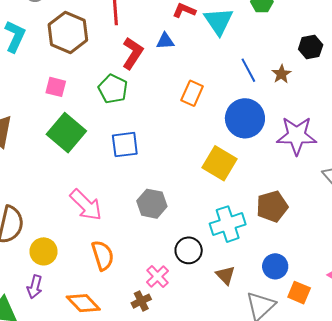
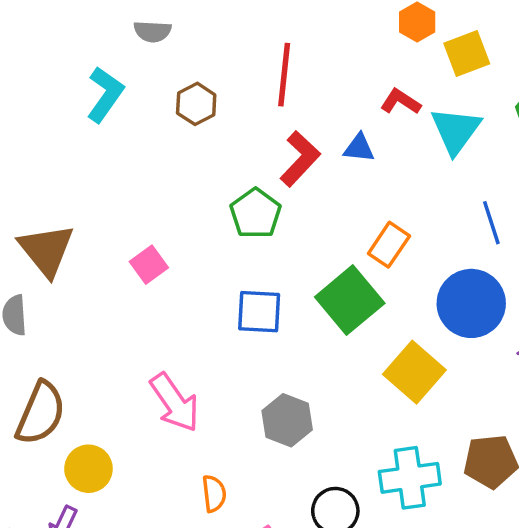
brown hexagon: (68, 32) -> (196, 104), size x0.6
pink square: (56, 87) -> (149, 265), moved, turned 30
green square: (66, 133) -> (350, 300), moved
orange semicircle: (103, 255) -> (214, 494), moved, size x0.7

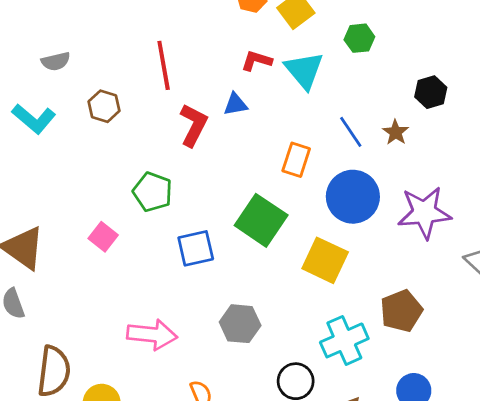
cyan L-shape: (105, 94) -> (34, 119), turned 111
green pentagon: (256, 213) -> (153, 192), moved
orange rectangle: (389, 245) -> (296, 160), moved
pink arrow: (175, 402) -> (152, 335), turned -33

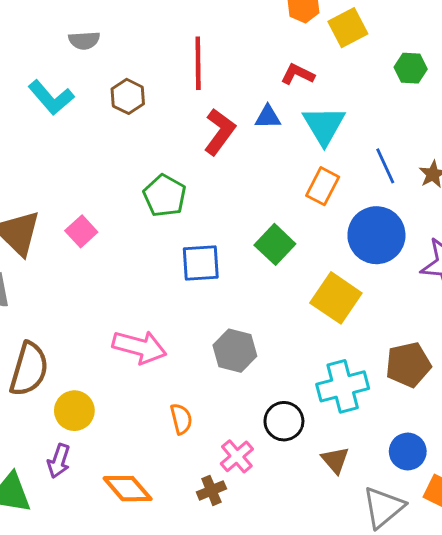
cyan triangle: (304, 70) -> (324, 125), moved
green square: (261, 220) -> (275, 244), size x0.7
pink square: (103, 237) -> (81, 231), moved

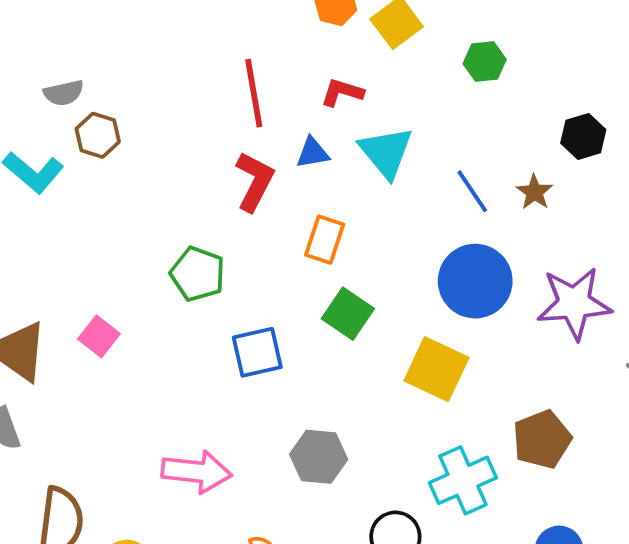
red line: (198, 63) -> (254, 93), moved
brown hexagon: (128, 96) -> (98, 135), moved
orange rectangle: (323, 186) -> (325, 240), moved

